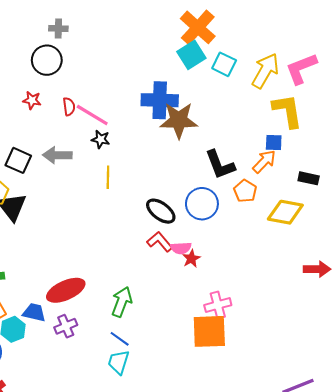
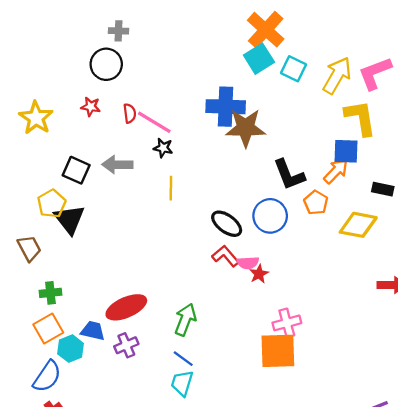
blue square: (274, 142) -> (346, 151), size x1.4

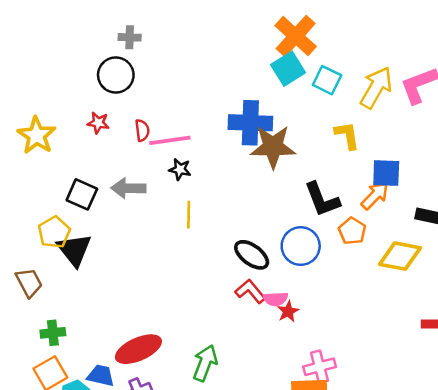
yellow L-shape: (360, 118) -> (347, 135), moved, size x0.7
pink line: (154, 122) -> (170, 140), turned -39

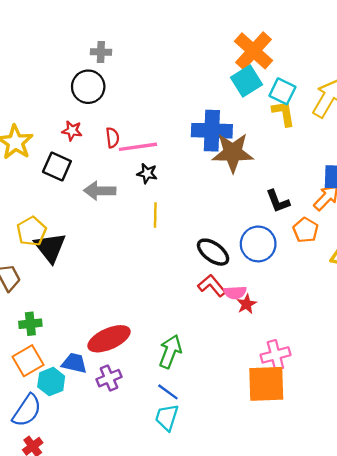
yellow L-shape: (347, 135) -> (284, 113), moved
black square: (82, 194) -> (57, 166), moved
black L-shape: (322, 200) -> (278, 201), size x0.7

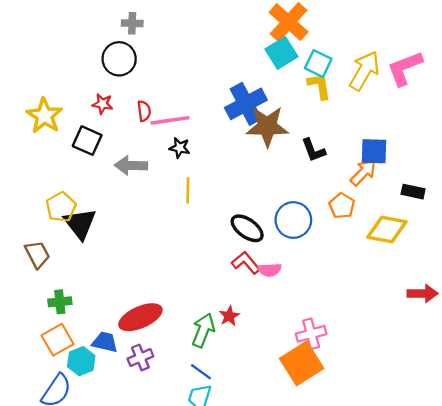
blue cross: (212, 131) -> (246, 104), turned -30
black L-shape: (278, 201) -> (313, 150), moved
red star: (247, 304) -> (229, 316), moved
orange square: (266, 384) -> (302, 363), turned -30

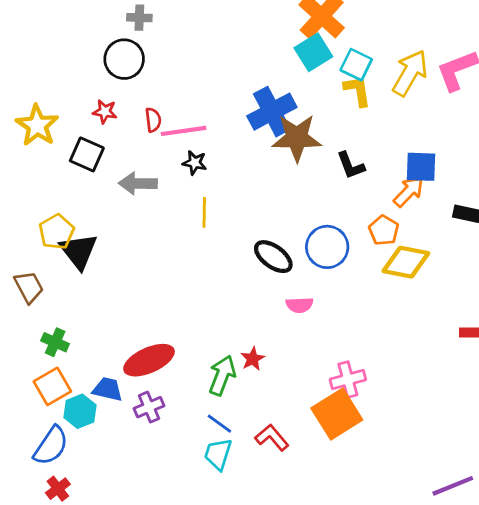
yellow diamond: (387, 229) -> (406, 262), moved
red L-shape: (246, 263) -> (272, 437), moved
green cross: (60, 302) -> (55, 342), turned 30

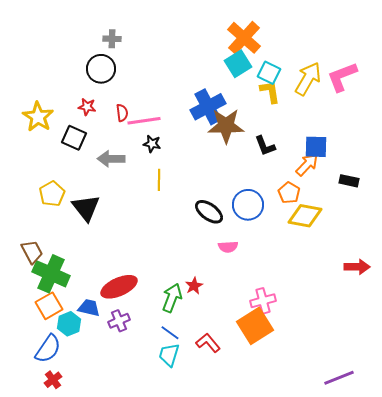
black triangle: (79, 251) -> (86, 208), moved
brown trapezoid: (29, 287) -> (32, 252), moved
green cross: (55, 342) -> (51, 274), size x1.8

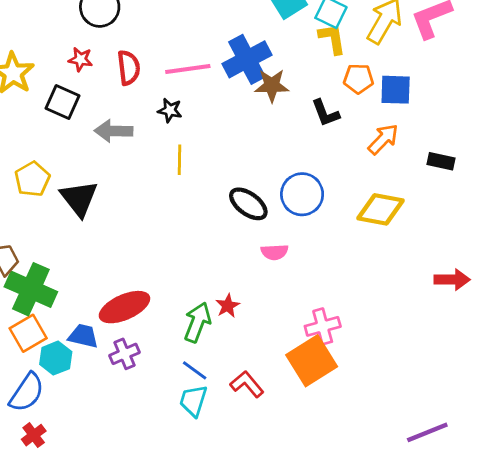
red semicircle: (122, 113) -> (129, 68), size x1.4
pink line: (144, 121) -> (188, 69), moved
brown star: (226, 126) -> (272, 86), size x0.7
blue square: (316, 147) -> (396, 90), moved
orange pentagon: (289, 193) -> (358, 79), moved, turned -30

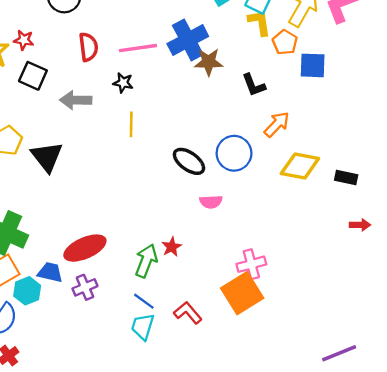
red star: (80, 59) -> (24, 40), moved
orange pentagon: (358, 79) -> (285, 42), moved, turned 30
orange arrow: (383, 139) -> (277, 124), moved
black rectangle: (441, 161) -> (346, 178), moved
red arrow: (452, 280) -> (360, 225), size x0.7

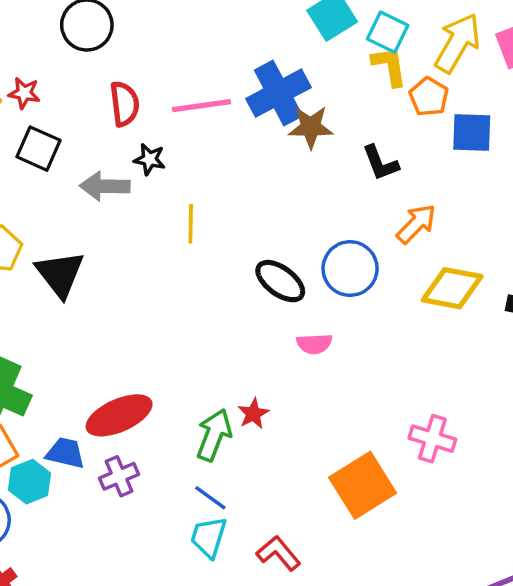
black star: (123, 83) -> (150, 159), moved
pink cross: (251, 264) -> (432, 439), moved, turned 32
red L-shape: (188, 313) -> (278, 553), moved

